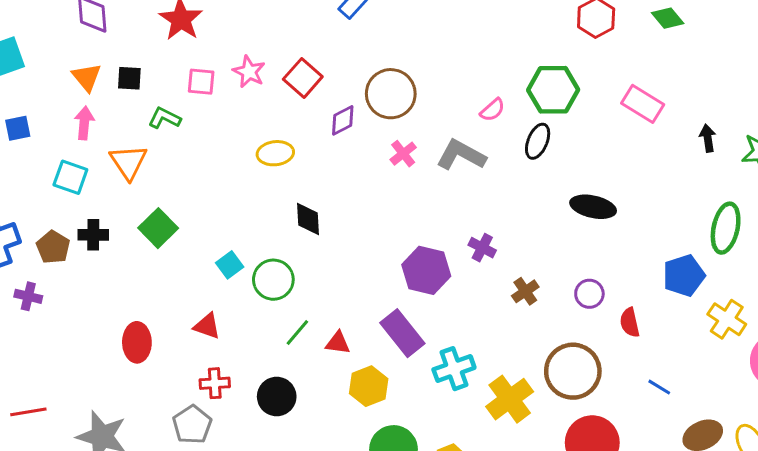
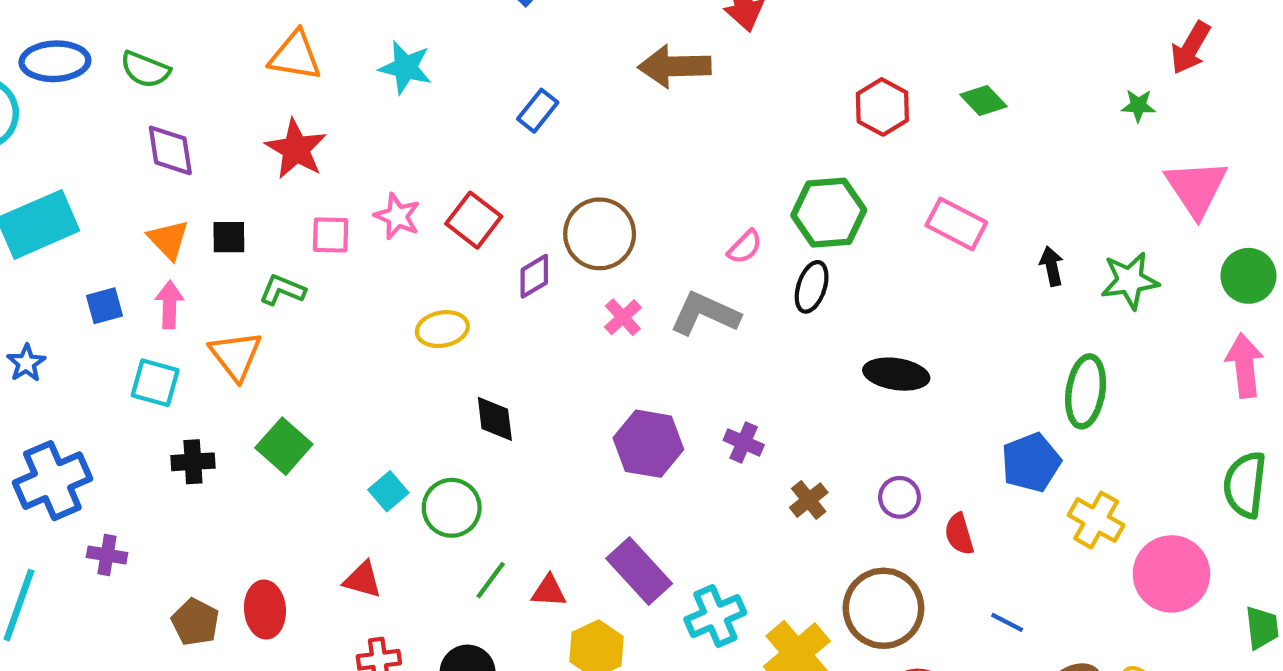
blue square: (18, 128) -> (104, 306), moved
brown pentagon: (53, 247) -> (195, 622), moved
purple hexagon: (426, 270) -> (648, 444), moved

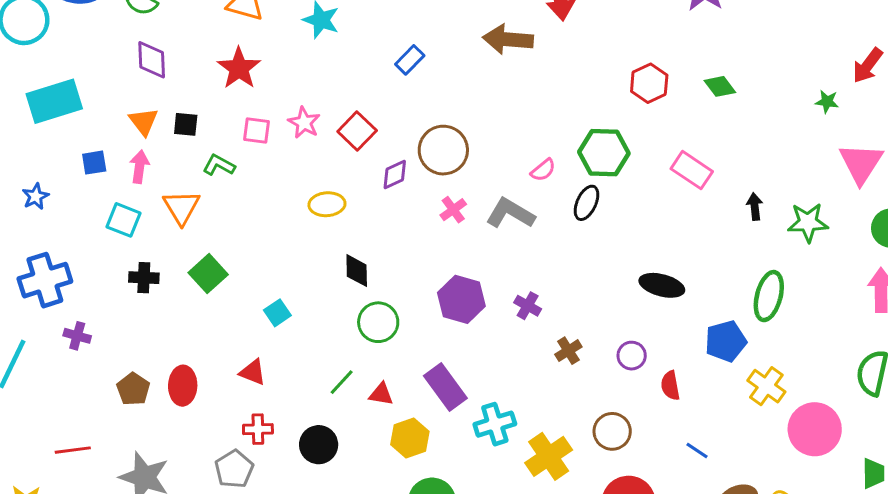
black ellipse: (896, 374) -> (662, 285), moved
green circle: (452, 508) -> (378, 322), moved
brown circle: (883, 608) -> (612, 431), size x0.7

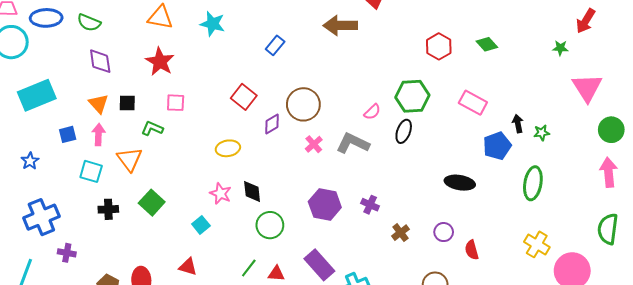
pink star: (304, 123) -> (220, 194), moved
green star: (808, 222) -> (542, 133), moved, size x0.6
blue pentagon: (726, 341) -> (497, 146), moved

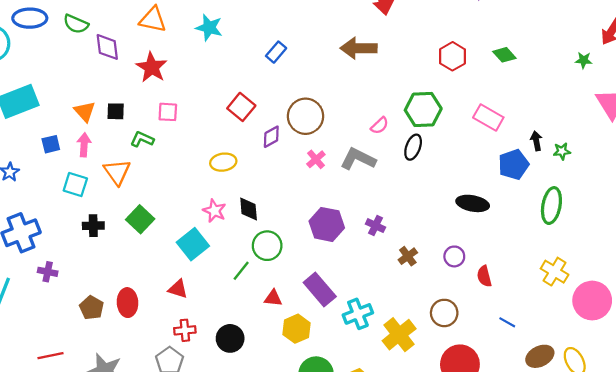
brown arrow: (340, 25) -> (359, 48), moved
purple diamond: (100, 61) -> (107, 47), moved
cyan square: (201, 225) -> (193, 244), size x1.6
green line: (249, 268) -> (241, 271), moved

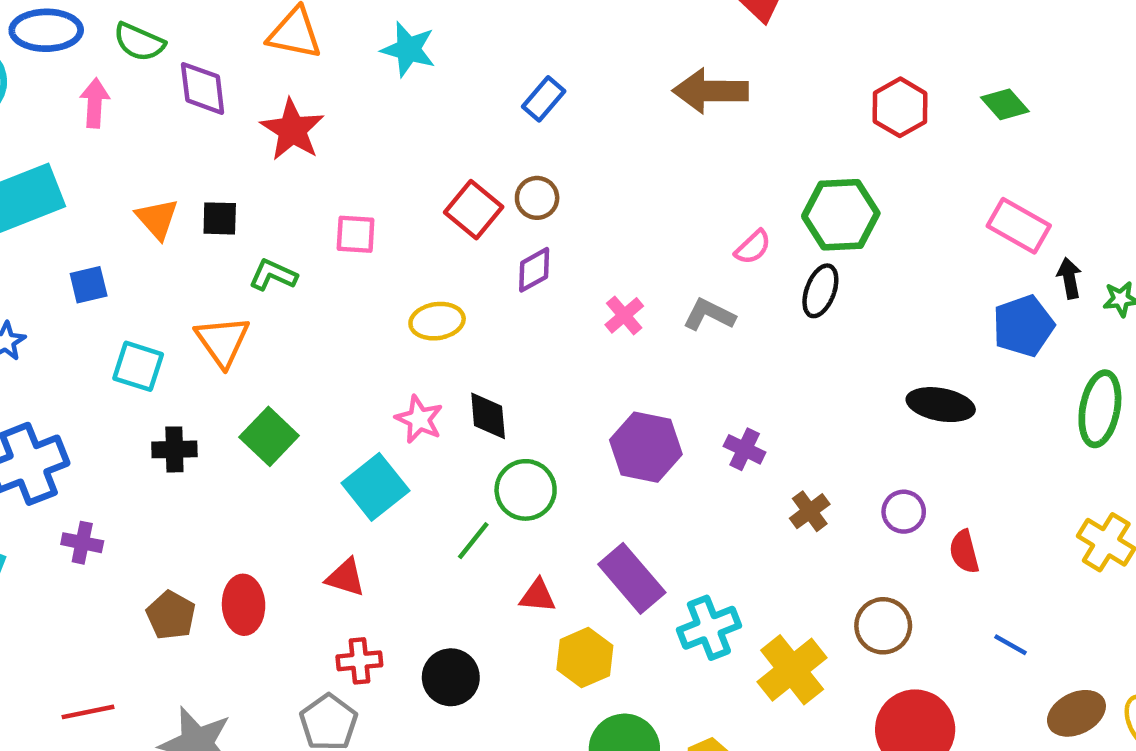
pink square: (168, 112) -> (356, 234), moved
brown circle: (306, 116) -> (537, 198), moved, size x0.6
pink rectangle: (488, 118) -> (1019, 226), moved
pink arrow: (84, 145) -> (95, 103), moved
gray L-shape: (358, 159) -> (709, 315), size x0.7

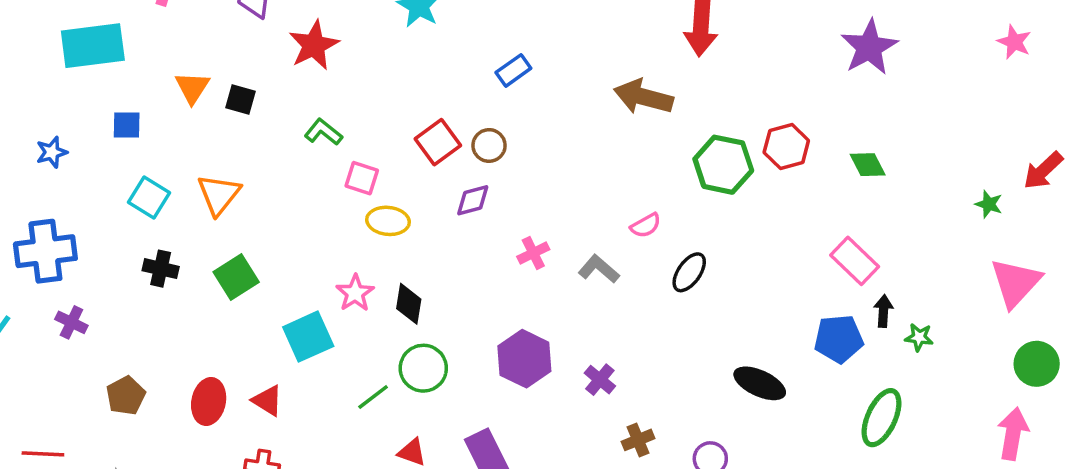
green hexagon: (841, 215) -> (723, 165), moved
pink square: (356, 234) -> (362, 178), moved
green L-shape: (273, 275) -> (323, 132), moved
red ellipse: (244, 605) -> (209, 401), moved

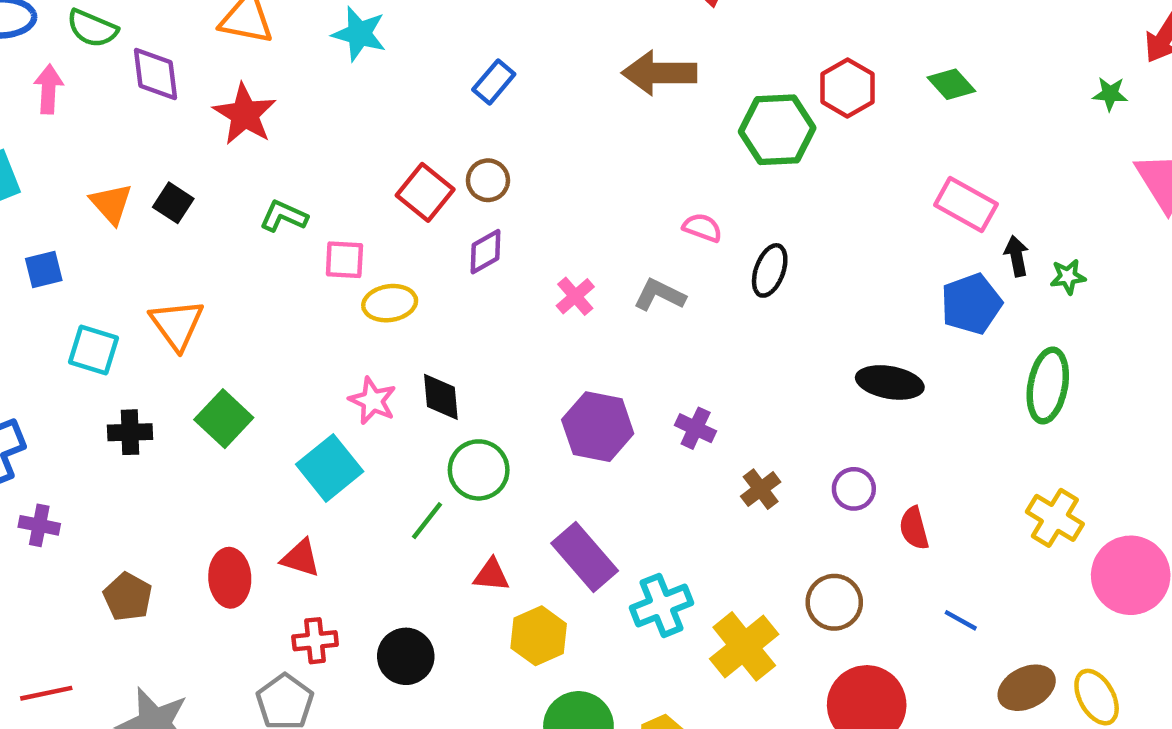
black square: (241, 99) -> (173, 203), turned 32
pink semicircle: (646, 225) -> (702, 228), turned -116

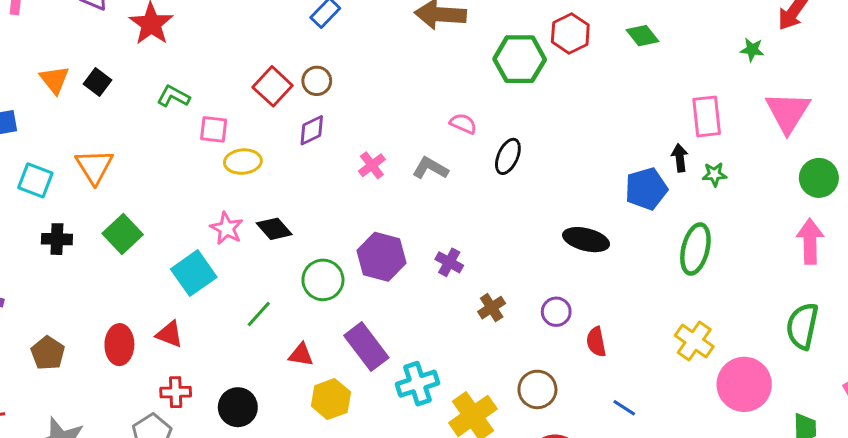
pink rectangle: (966, 205) -> (707, 116), moved, turned 51
black diamond: (441, 397) -> (274, 229), turned -40
green circle: (479, 470) -> (323, 280), moved

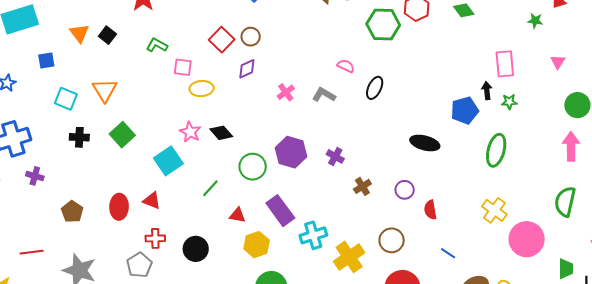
pink triangle: (788, 112) -> (558, 62), size x0.5

